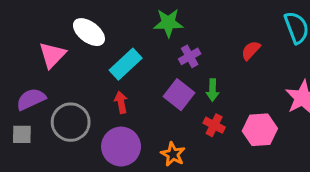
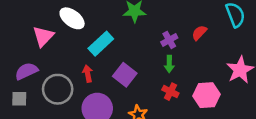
purple cross: (190, 56) -> (169, 40), moved
purple square: (179, 95) -> (125, 75), moved
red arrow: (121, 102) -> (88, 74), moved

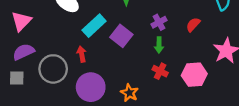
red semicircle: (199, 33) -> (193, 25), moved
pink triangle: (43, 36) -> (21, 21), moved
purple square: (125, 75) -> (121, 36), moved

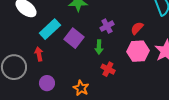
green arrow: (159, 45) -> (99, 47), moved
pink hexagon: (194, 75) -> (138, 51), moved
purple circle: (91, 87) -> (47, 83), size x0.6

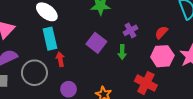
cyan rectangle: (50, 29) -> (50, 39), moved, turned -60
red cross: (108, 69) -> (146, 83), moved, size x1.5

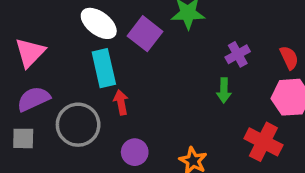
red semicircle: (161, 32) -> (289, 58), turned 112
purple square: (96, 43) -> (145, 34), moved

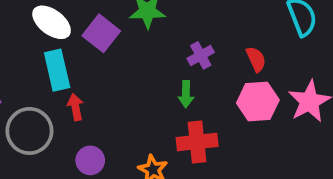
red cross: (263, 142) -> (197, 142), moved, turned -33

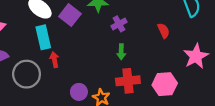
purple cross: (201, 55) -> (119, 24), moved
pink hexagon: (258, 101) -> (165, 84), moved
purple circle: (90, 160) -> (79, 92), moved

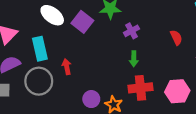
cyan rectangle: (43, 37) -> (40, 49), moved

